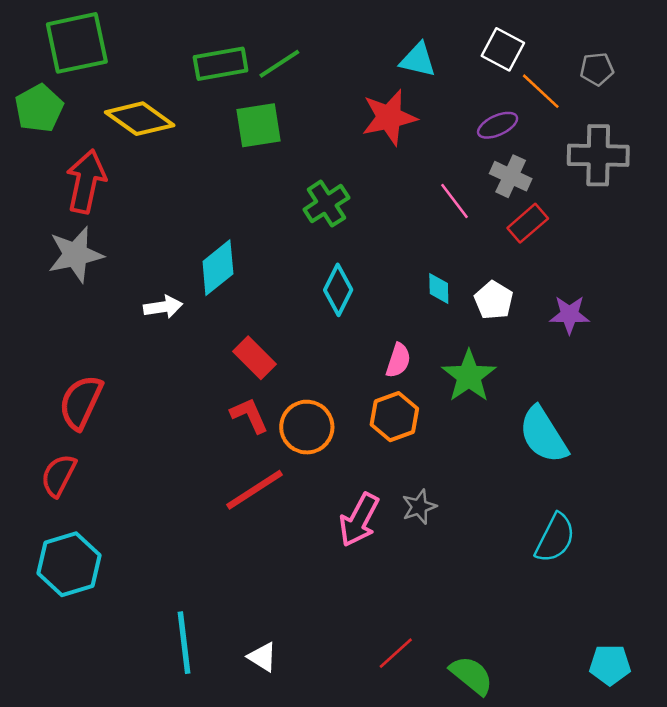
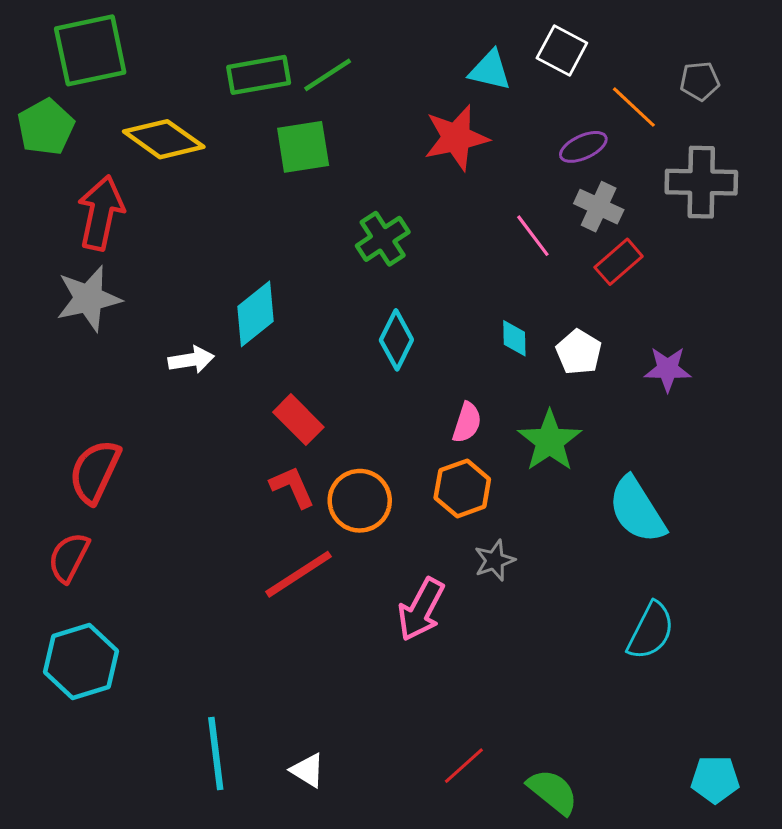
white square: (503, 49) -> (562, 50), moved
gray star: (419, 507) -> (495, 560), moved

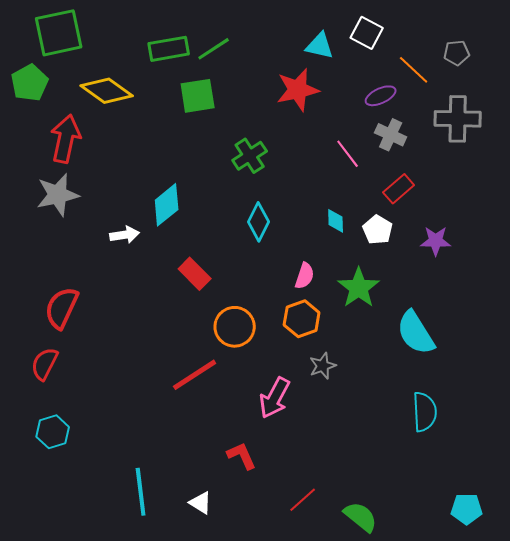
red rectangle: (619, 262) -> (399, 189), moved
red L-shape: (292, 487) -> (242, 456), moved
cyan semicircle: (651, 631) -> (425, 412), turned -30
cyan hexagon: (81, 662) -> (53, 432), size x0.7

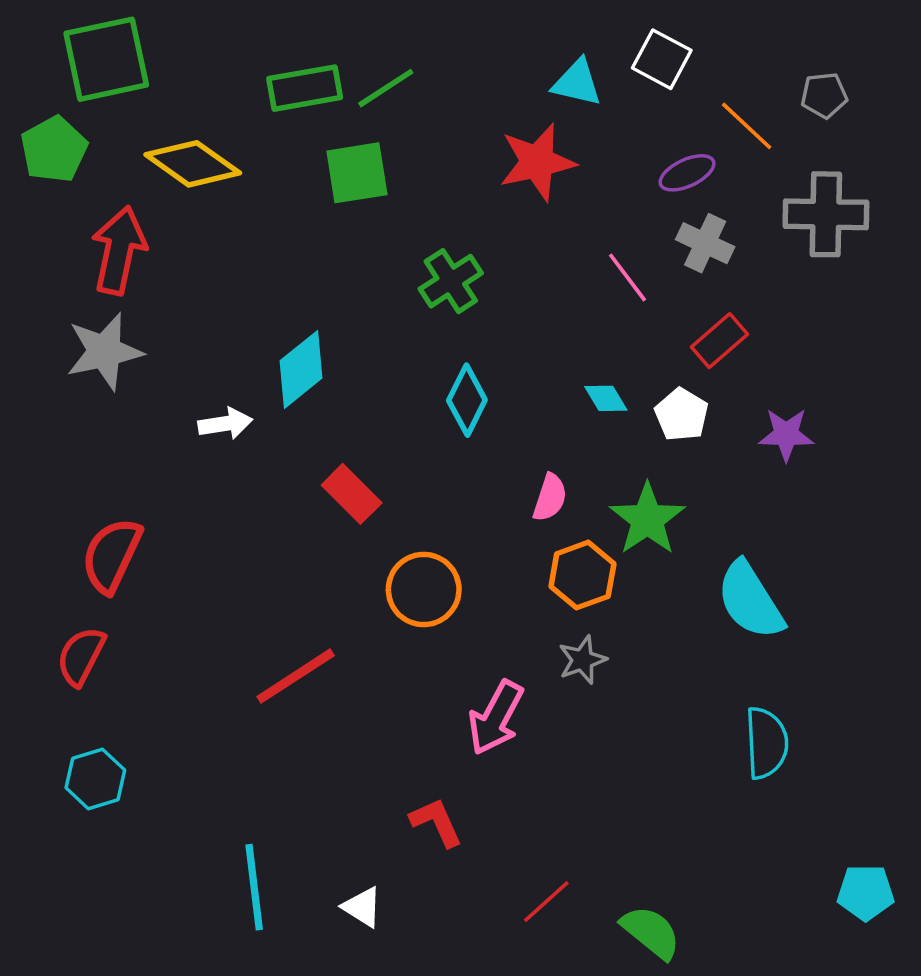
cyan diamond: (336, 221) -> (606, 398), turned -30
orange hexagon: (302, 319) -> (582, 575), moved
red line: (195, 375) -> (296, 676), moved
cyan pentagon: (467, 509) -> (866, 893), moved

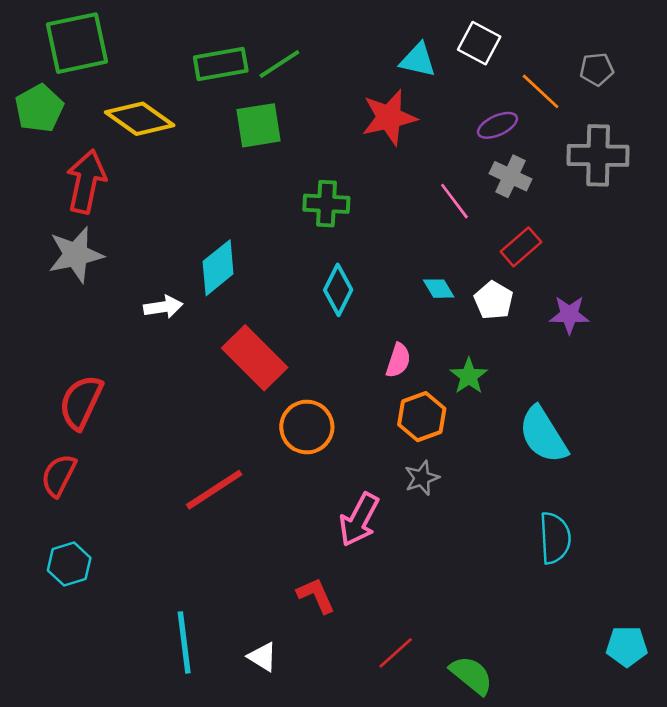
green cross: (451, 281) -> (326, 204), turned 36
red rectangle: (352, 494) -> (255, 358), size x1.5
green star: (647, 519) -> (469, 376), size x0.7

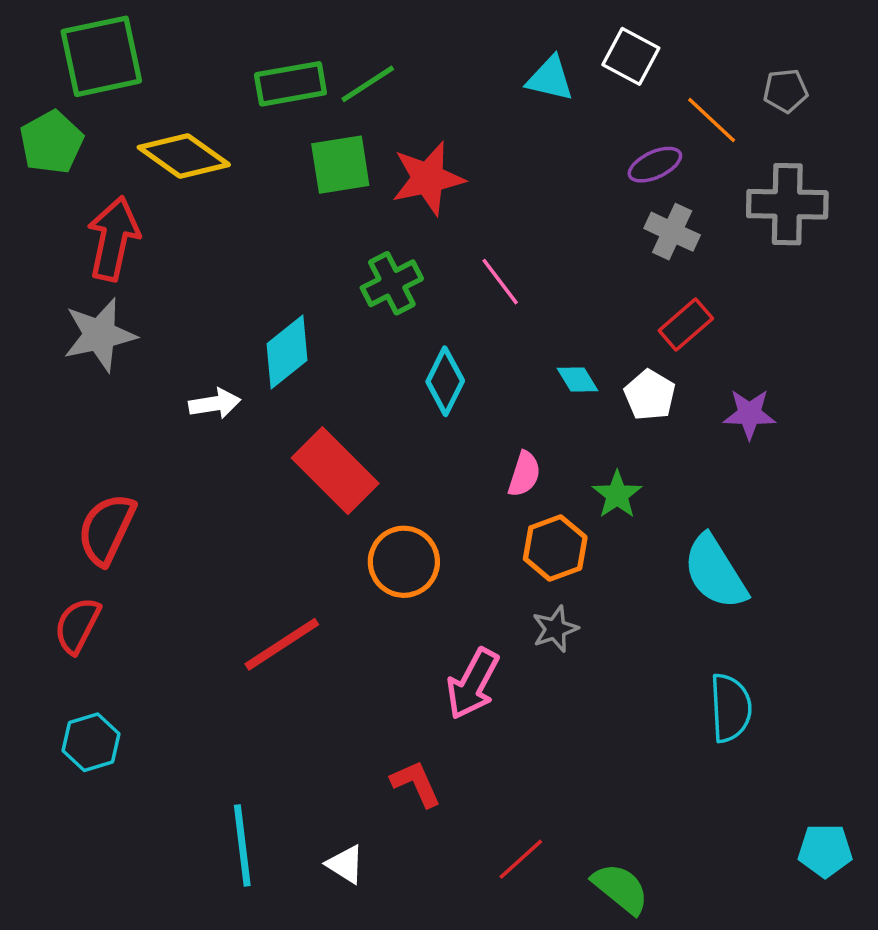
red star: (389, 118) -> (428, 178), moved
pink line: (454, 201) -> (500, 282), moved
green cross: (326, 204) -> (392, 283), moved, turned -30

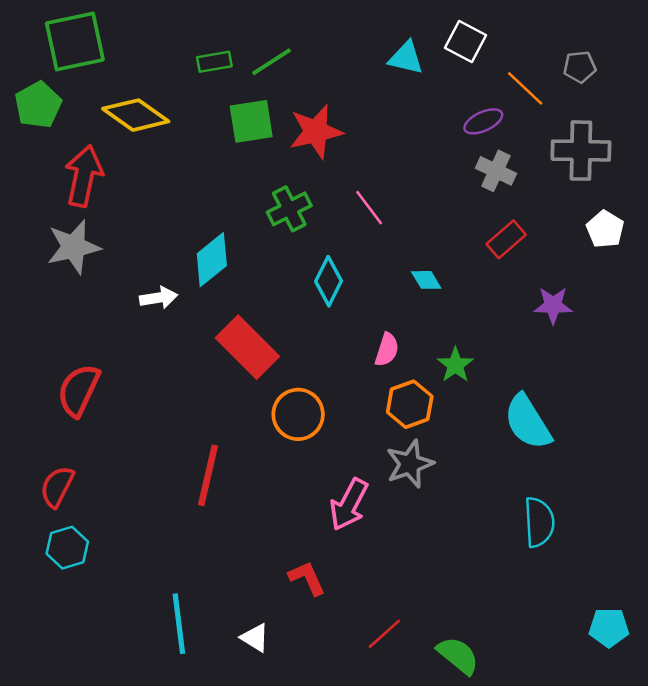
green rectangle: (290, 84) -> (214, 62), size x0.7
white pentagon: (650, 395) -> (605, 229), moved
red semicircle: (77, 625) -> (57, 487), moved
gray star: (555, 629) -> (410, 464), size x1.4
red line: (282, 644) -> (208, 475), turned -44

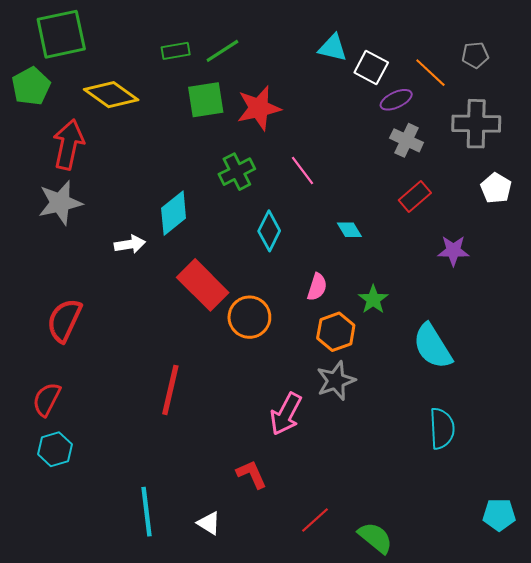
white square: (466, 41) -> (371, 68), moved
orange circle: (298, 414) -> (249, 317), moved

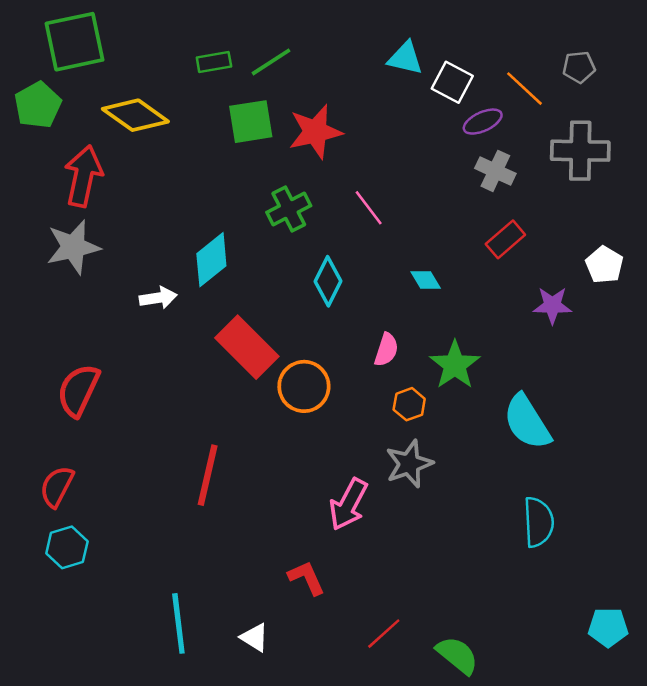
white pentagon: (496, 188) -> (604, 265), moved
green star: (373, 299) -> (455, 365), size x1.4
orange hexagon: (336, 332) -> (409, 404), size x0.7

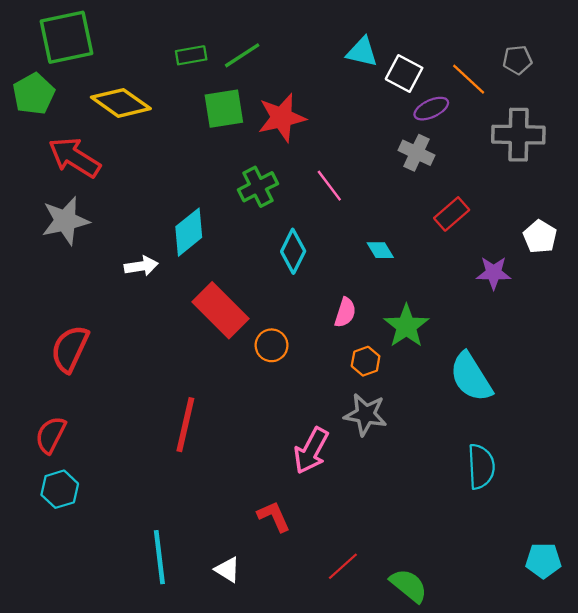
gray cross: (495, 171) -> (417, 153), moved
red arrow: (83, 176) -> (74, 157), turned -70
orange circle: (304, 386) -> (272, 345), size x0.7
gray star: (409, 464) -> (366, 414), turned 30

